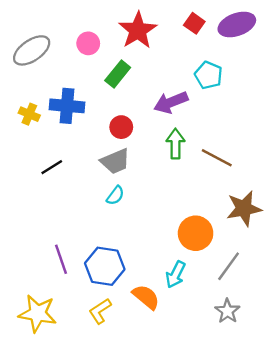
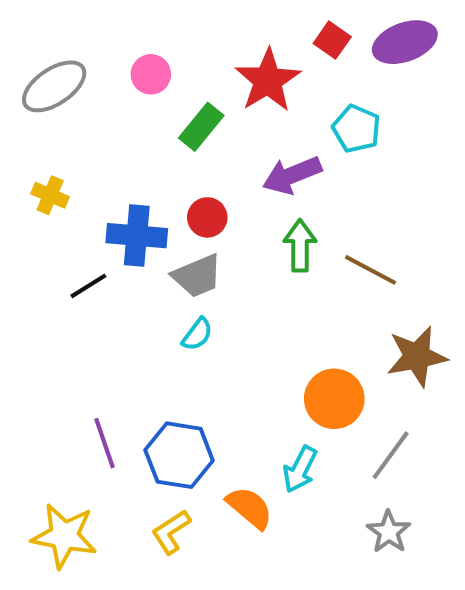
red star: (138, 30) -> (268, 80), moved
blue cross: (67, 106) -> (137, 236), moved

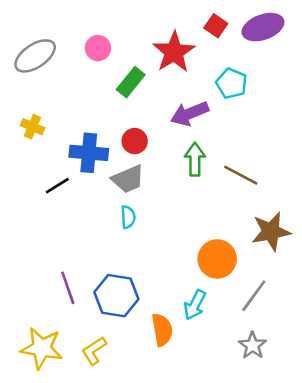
cyan semicircle: (197, 334) -> (128, 217), turned -40
orange semicircle: (250, 508) -> (162, 330), turned 40
yellow L-shape: (171, 532) -> (94, 351), moved

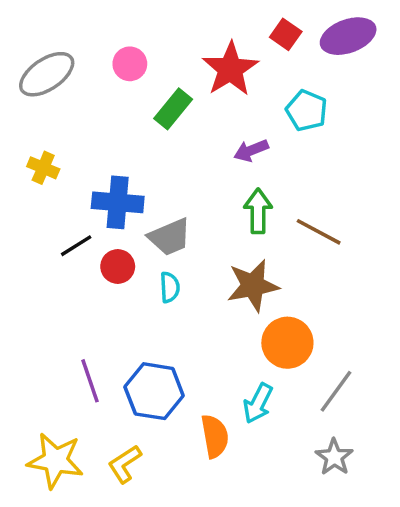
purple arrow: (190, 114) -> (251, 150), size x0.7
red circle: (135, 141) -> (118, 266), moved
brown star: (271, 231) -> (253, 286), moved

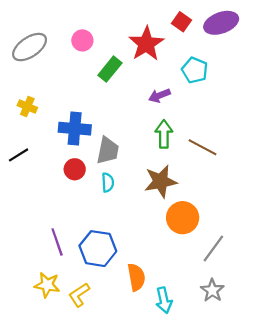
gray trapezoid: (170, 237) -> (108, 151), turned -56
black line: (76, 246) -> (19, 155), moved
cyan arrow: (258, 403) -> (164, 300), moved, turned -40
yellow star: (55, 460) -> (47, 285), moved, size x0.7

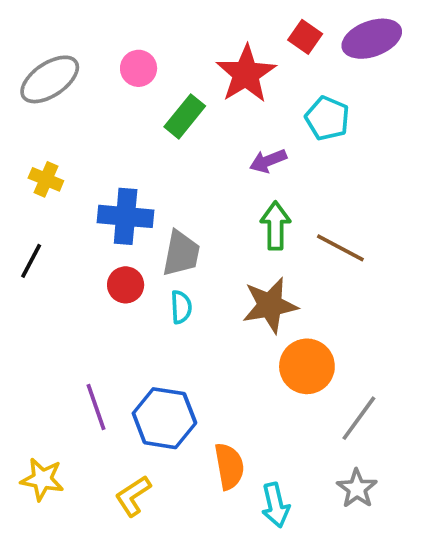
black line: (19, 155) -> (31, 261), turned -30
yellow star: (47, 285) -> (42, 479), moved

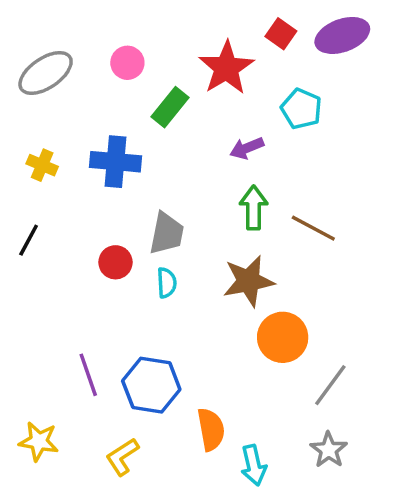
blue cross: (126, 216) -> (115, 162), moved

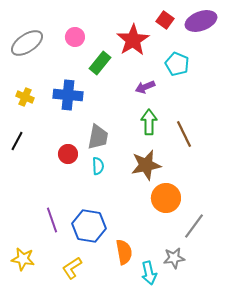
brown line: (313, 228) -> (184, 134), turned 36
gray star: (329, 450) -> (174, 258), moved, turned 30

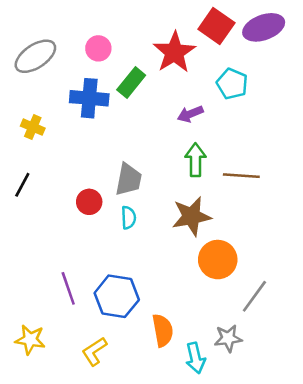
red square: (165, 20) -> (216, 26), size x1.5
blue cross: (68, 95) -> (89, 98), moved
brown line: (184, 134) -> (241, 176), turned -60

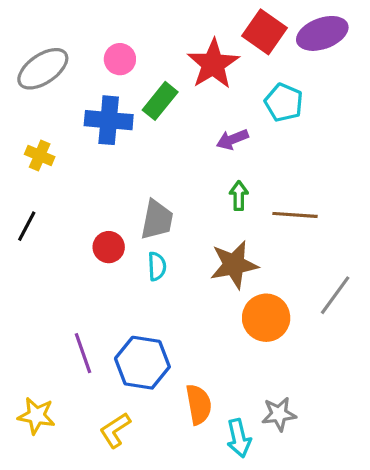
green arrow: (195, 160) -> (239, 196), size x0.7
gray line: (254, 296) -> (335, 295), moved

